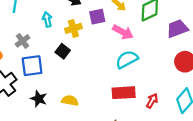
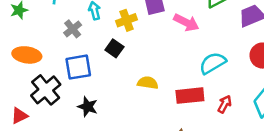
gray cross: (23, 41) -> (73, 29), moved
cyan semicircle: (127, 59) -> (213, 63), moved
yellow semicircle: (70, 101) -> (148, 83), moved

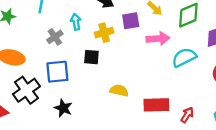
pink arrow: (186, 22) -> (158, 39), turned -35
black square: (114, 48) -> (91, 57), turned -35
cyan semicircle: (213, 63) -> (184, 57), moved

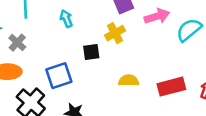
yellow cross: (104, 33) -> (115, 33), moved
gray cross: (55, 37) -> (17, 43), moved

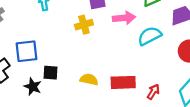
black square: (91, 52) -> (51, 73), moved
yellow semicircle: (129, 80) -> (89, 79), moved

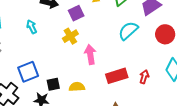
pink arrow: (124, 18) -> (90, 54), moved, turned -78
yellow semicircle: (89, 79) -> (77, 87), moved

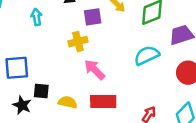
pink arrow: (90, 54) -> (95, 70), turned -54
red rectangle: (117, 76) -> (103, 101), moved

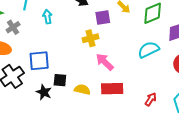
cyan arrow: (36, 17) -> (47, 17), moved

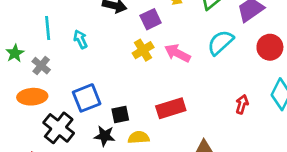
pink arrow: (105, 62) -> (177, 53), moved
yellow semicircle: (82, 89) -> (139, 137), moved
red rectangle: (112, 89) -> (171, 108), moved

